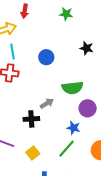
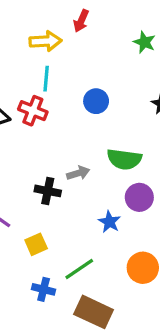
green line: (66, 149) -> (79, 269), moved

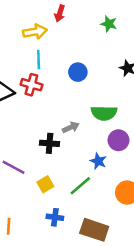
green line: (79, 269) -> (80, 186), moved

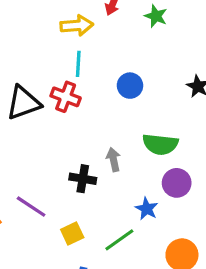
green star: (109, 24) -> (156, 16), moved
gray arrow: (71, 127) -> (113, 160), turned -84

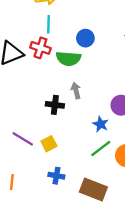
green semicircle: (160, 144) -> (68, 59), moved
purple line: (31, 207) -> (23, 139), moved
green line: (119, 240) -> (101, 149), moved

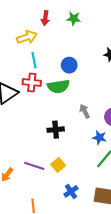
gray arrow: (76, 91) -> (85, 111), moved
blue cross: (56, 176) -> (71, 191), turned -32

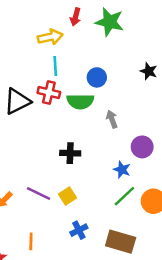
green star: (74, 19) -> (110, 22), size x1.6
gray arrow: (85, 111) -> (112, 119), moved

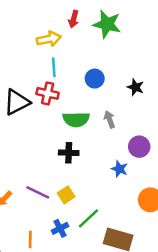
black star: (149, 71) -> (135, 87), moved
green semicircle: (80, 101) -> (76, 119), moved
green line: (124, 196) -> (88, 218), moved
blue cross: (79, 230) -> (60, 228), moved

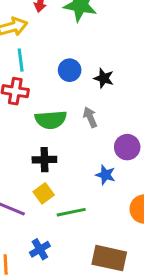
black star: (135, 87) -> (104, 78), moved
yellow square: (66, 195) -> (44, 193), moved
green line: (88, 218) -> (71, 212), moved, turned 35

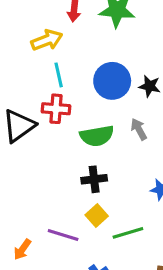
blue circle: (70, 70) -> (112, 81), size x1.5

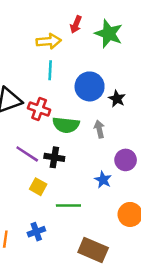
red cross: (56, 109) -> (39, 109), moved
yellow square: (97, 216) -> (38, 187), moved, turned -35
purple line: (63, 235) -> (27, 154), moved

